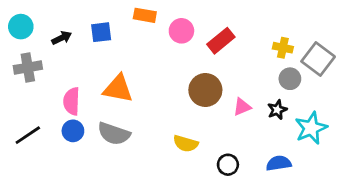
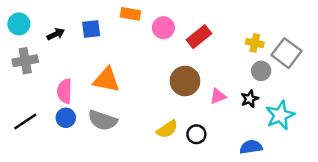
yellow semicircle: (186, 144) -> (167, 129), turned -50
black circle: (228, 165) -> (196, 134), moved

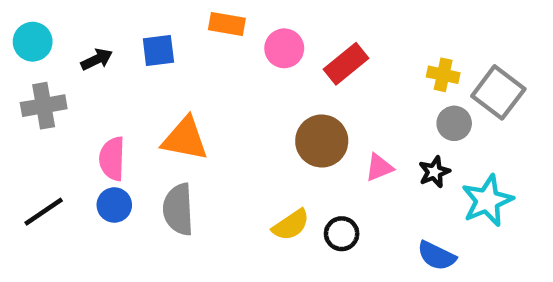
gray semicircle: (103, 120) -> (178, 209), turned 68
blue semicircle: (251, 147) -> (437, 256), turned -145

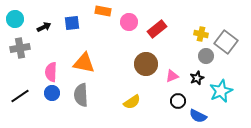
black circle: (342, 234) -> (178, 101), moved

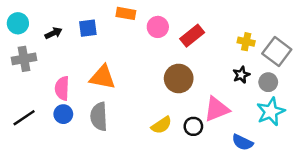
gray circle: (206, 56) -> (268, 82), moved
pink triangle: (172, 76) -> (217, 109), moved, size x1.6
black star: (197, 78) -> (241, 75), moved
black circle: (178, 101) -> (193, 126), moved

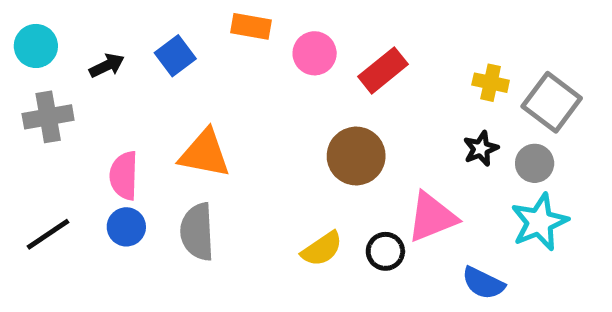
blue square: (88, 28) -> (175, 56), turned -30

